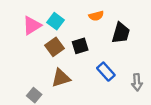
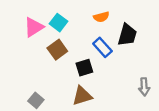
black square: (80, 46) -> (84, 68), moved
blue rectangle: (106, 72) -> (102, 47), moved
brown triangle: (61, 78) -> (82, 96), moved

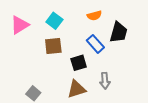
pink triangle: (34, 27) -> (20, 25), moved
brown square: (57, 50) -> (53, 46), turned 30
gray arrow: (144, 87) -> (105, 81), moved

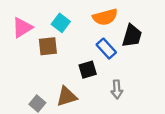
orange semicircle: (94, 16) -> (105, 17), size x1.5
brown square: (53, 46) -> (48, 46), moved
brown triangle: (76, 89) -> (67, 96), moved

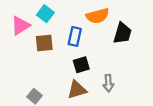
cyan square: (61, 23) -> (45, 14), moved
blue rectangle: (106, 49) -> (75, 36), moved, turned 54
brown triangle: (67, 96) -> (77, 90), moved

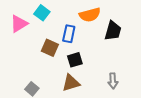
brown square: (44, 43) -> (50, 48), moved, turned 30
gray arrow: (108, 83) -> (113, 81), moved

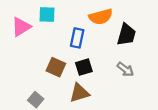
cyan square: (42, 13) -> (47, 14), turned -35
brown square: (50, 48) -> (56, 67), moved
gray arrow: (113, 81) -> (125, 69), moved, turned -49

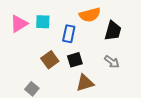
cyan square: (47, 14) -> (43, 22), moved
brown square: (56, 67) -> (50, 60), turned 30
brown triangle: (79, 93) -> (85, 83), moved

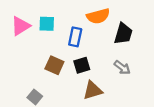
brown square: (50, 60) -> (54, 65), turned -30

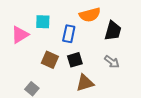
pink triangle: (21, 26) -> (20, 35), moved

